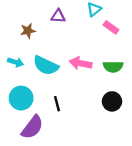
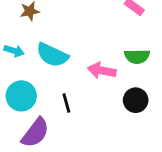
pink arrow: (81, 63) -> (102, 71), moved

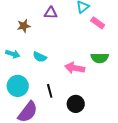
cyan semicircle: (52, 55) -> (40, 57), size x0.6
black circle: (136, 100) -> (76, 104), moved

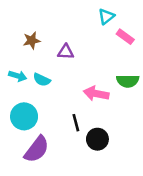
purple triangle: (51, 13) -> (66, 52), moved
cyan semicircle: (40, 57) -> (42, 80), moved
black line: (50, 91) -> (76, 123), moved

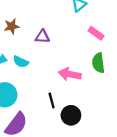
pink rectangle: (125, 37) -> (96, 33), moved
green semicircle: (128, 81) -> (98, 63), turned 84

